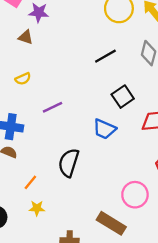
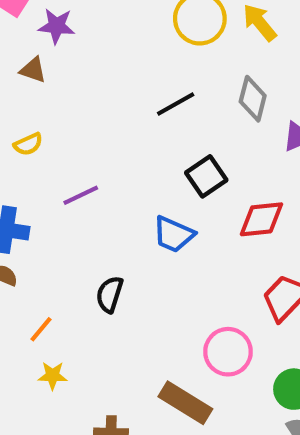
black semicircle: (69, 163) -> (110, 294), size x0.7

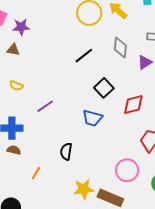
yellow semicircle: (28, 144) -> (16, 86), turned 56
yellow star: (53, 376) -> (84, 189), moved, size x1.5

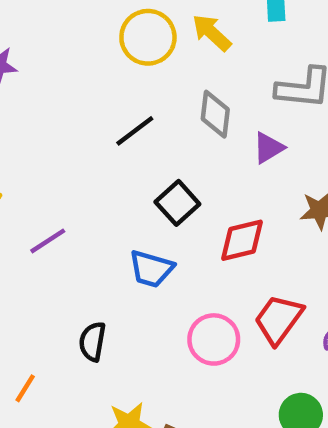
pink circle: (127, 170) -> (214, 339), moved

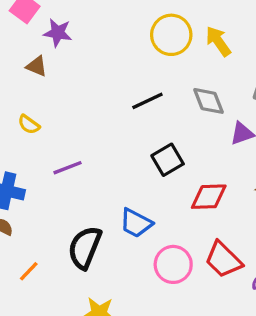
gray diamond: (215, 114) -> (209, 101), turned -40
blue trapezoid: (151, 269) -> (136, 223), moved
red trapezoid: (279, 319) -> (223, 260), turned -93
black semicircle: (92, 342) -> (85, 248), size x1.5

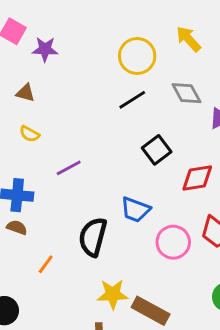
yellow circle: (171, 35) -> (137, 56), moved
brown triangle: (37, 66) -> (26, 93), moved

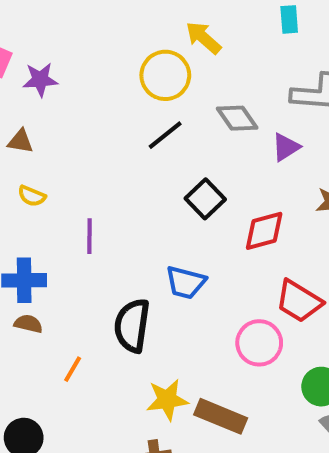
yellow arrow: (189, 39) -> (203, 38), moved
purple line: (69, 168) -> (89, 236), turned -55
pink circle: (173, 242) -> (259, 343), moved

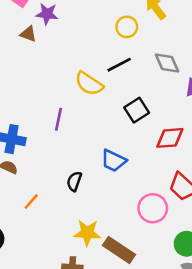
yellow circle: (165, 75) -> (127, 27), size x0.7
brown triangle: (20, 141) -> (28, 34), moved
yellow semicircle: (32, 196) -> (89, 84), moved, size x1.6
black semicircle: (132, 325) -> (74, 181), size x0.6

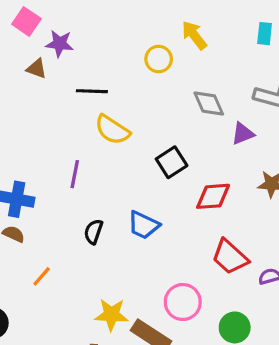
black line: (119, 65) -> (92, 91), moved, turned 30
black semicircle: (74, 181) -> (93, 232), moved
pink circle: (153, 208) -> (183, 302), moved

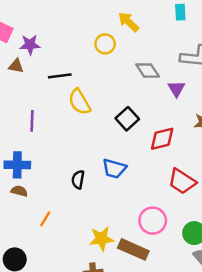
yellow semicircle: (112, 130) -> (80, 102), turned 36
purple triangle: (243, 134) -> (176, 89), turned -30
purple line: (75, 174) -> (32, 121), moved

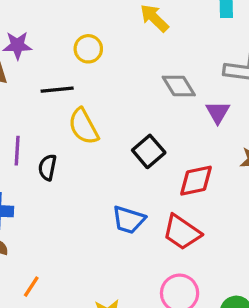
yellow circle: (105, 44) -> (88, 49), moved
black semicircle: (78, 180) -> (47, 167), moved
red trapezoid: (182, 181) -> (182, 232), moved

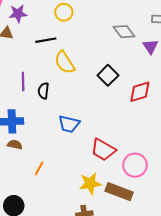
blue trapezoid: (129, 220) -> (69, 124), moved
red trapezoid: (182, 232) -> (103, 150), moved

